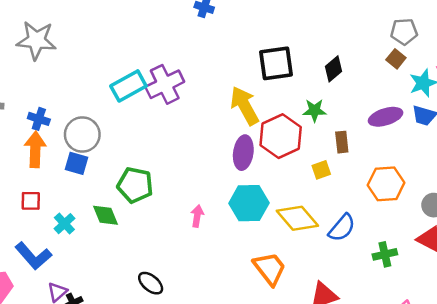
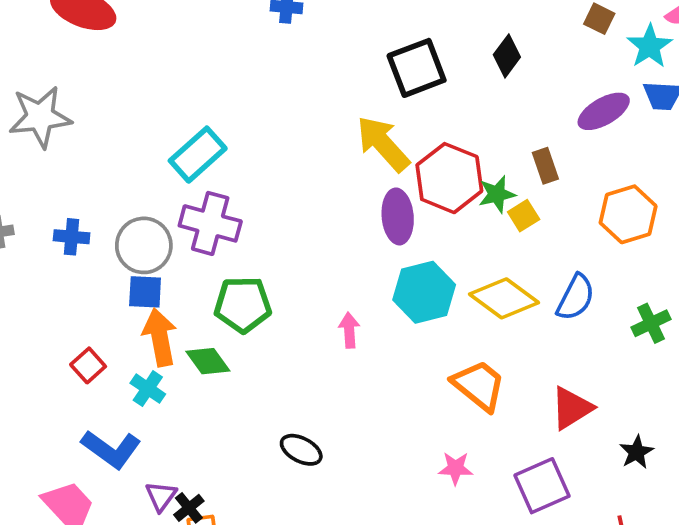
purple cross: (165, 84) -> (210, 223), moved, turned -36
green star: (315, 110) -> (497, 194), moved
orange arrow: (35, 149) -> (160, 337), moved
red square: (31, 201) -> (88, 365), turned -30

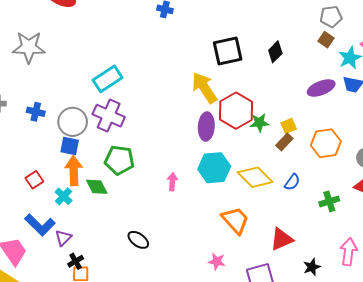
brown rectangle: (545, 166) -> (284, 142), moved, turned 54
yellow square: (524, 216) -> (289, 126), moved
blue semicircle: (576, 297) -> (292, 182), size x0.7
purple triangle: (161, 496) -> (63, 238), moved

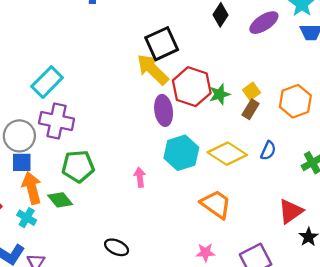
black square: (228, 51) -> (162, 44), moved
purple ellipse: (321, 88) -> (264, 23), moved
red triangle: (282, 239) -> (291, 211), moved

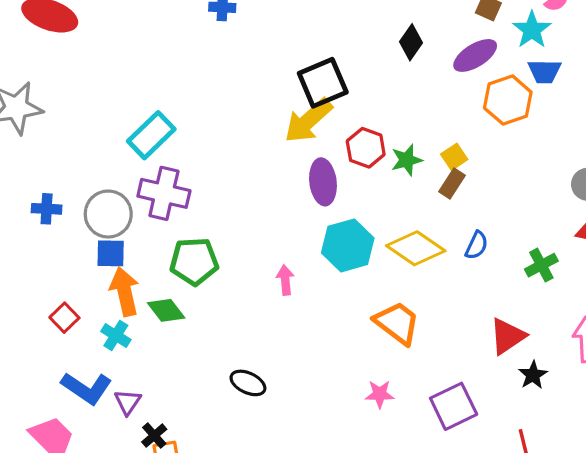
yellow arrow: (153, 69) -> (308, 121), turned -88
red hexagon: (192, 87) -> (366, 148), size x0.7
orange hexagon: (295, 101) -> (508, 100), moved

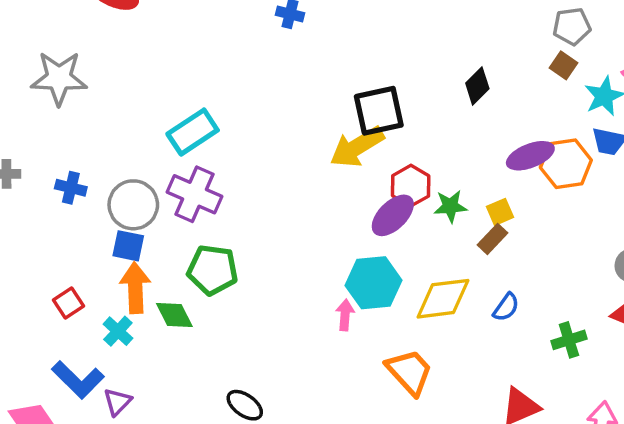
purple ellipse: (475, 55) -> (530, 156), moved
purple ellipse: (323, 182) -> (393, 215), moved, turned 42
yellow diamond: (416, 248) -> (443, 299), turned -52
pink arrow: (285, 280) -> (345, 315), moved

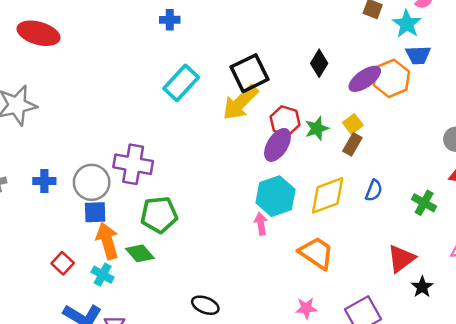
black diamond: (477, 86) -> (319, 63), moved
cyan rectangle: (193, 132) -> (181, 83), moved
green cross: (569, 340) -> (424, 203), turned -30

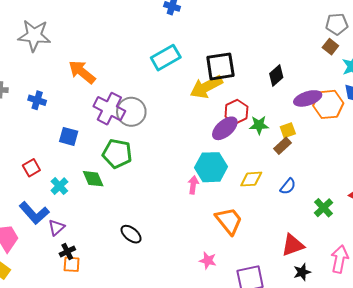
gray circle: (92, 182) -> (131, 112), moved
yellow diamond: (328, 195) -> (251, 179), size x0.7
orange arrow: (107, 241) -> (82, 72), moved, turned -52

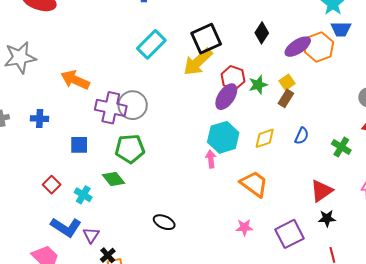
black star: (302, 272) -> (327, 218), moved, turned 30

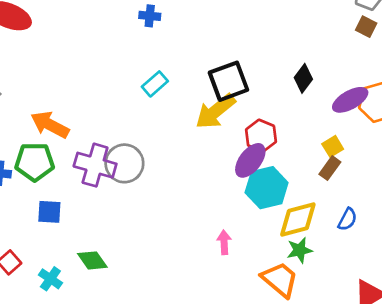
cyan rectangle: (151, 44) -> (155, 84), size x0.7
green star: (258, 85) -> (300, 250), moved
cyan hexagon: (223, 137) -> (267, 188), moved
yellow diamond: (265, 138) -> (298, 219), size x1.4
green pentagon: (130, 149) -> (35, 162), moved

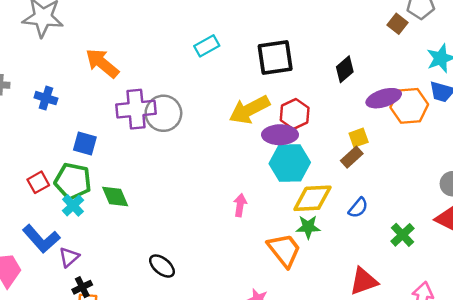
brown square: (366, 27) -> (397, 24), moved
yellow arrow: (215, 111) -> (249, 110), moved
purple ellipse: (250, 160) -> (280, 135), turned 40
green pentagon: (35, 162) -> (73, 181), moved
purple cross: (95, 165) -> (136, 109), turned -33

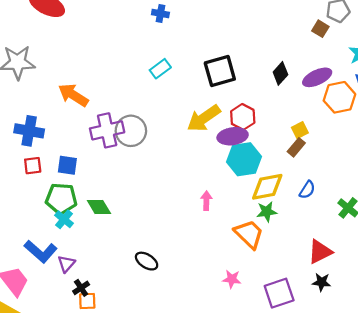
blue cross: (46, 98) -> (29, 131), size x1.5
purple ellipse: (384, 98) -> (317, 77), moved
red square: (38, 182) -> (33, 166), moved, turned 30

